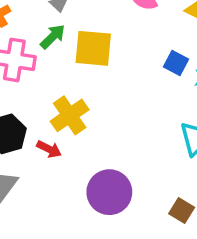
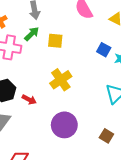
yellow square: (93, 48) -> (55, 41), size x0.7
yellow cross: (70, 115) -> (61, 80), moved

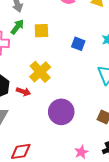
blue square: (104, 50) -> (78, 44), moved
yellow cross: (61, 80) -> (40, 72), moved

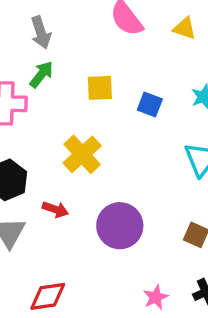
yellow square: (41, 31) -> (100, 88), moved
red arrow: (23, 92) -> (55, 209), moved

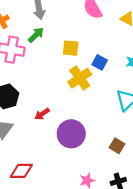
yellow cross: (82, 154) -> (80, 78), moved
red arrow: (55, 209) -> (42, 114), moved, turned 120

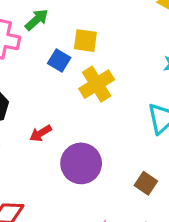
blue square: (100, 62) -> (59, 60), moved

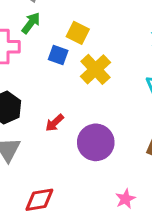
yellow square: (85, 41) -> (78, 33), turned 30

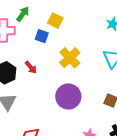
yellow cross: (95, 69) -> (70, 58), moved
red arrow: (55, 123) -> (31, 67), moved, turned -88

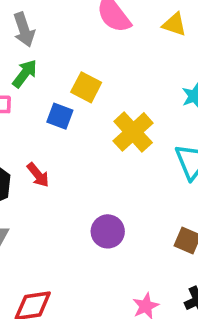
yellow cross: (70, 58) -> (133, 132), moved
purple circle: (68, 96) -> (108, 231), size x0.7

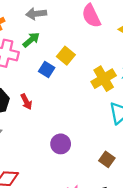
gray arrow: (24, 30) -> (36, 14), turned 90
yellow cross: (133, 132) -> (104, 79), moved

